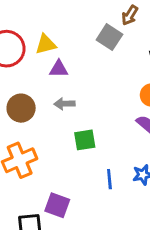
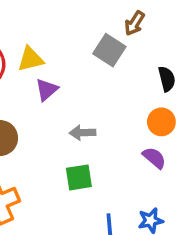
purple triangle: (59, 69) -> (47, 90), turned -42
gray arrow: (65, 104) -> (83, 133), moved

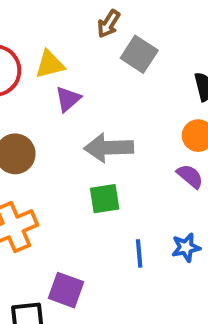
brown arrow: (135, 23) -> (109, 24), moved
gray arrow: (83, 133) -> (109, 148), size x1.6

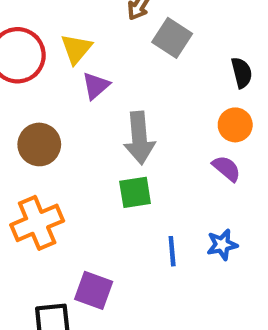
yellow triangle: (50, 64) -> (76, 49), turned -36
gray arrow: (109, 148) -> (139, 138), turned -93

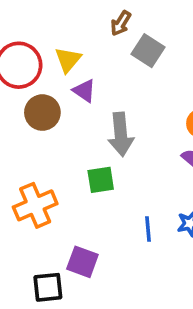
purple triangle: (96, 86) -> (84, 91), turned -45
brown circle: (39, 144) -> (42, 113), moved
green square: (135, 192) -> (101, 180), moved

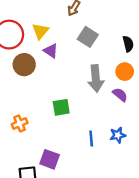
gray square: (148, 51) -> (88, 37), moved
gray arrow: (121, 134) -> (96, 78), moved
orange cross: (35, 205) -> (20, 124), size x0.6

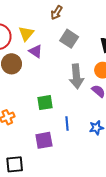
blue line: (91, 139) -> (67, 124), moved
purple square: (50, 159) -> (44, 140), moved, turned -30

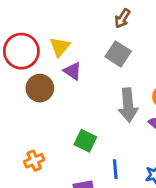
brown arrow: (57, 13) -> (122, 18), moved
green square: (45, 103) -> (85, 141), turned 35

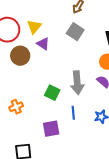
gray arrow: (128, 105) -> (77, 83), moved

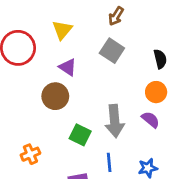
yellow triangle: (34, 27) -> (62, 30), moved
brown circle: (20, 56) -> (55, 96), moved

